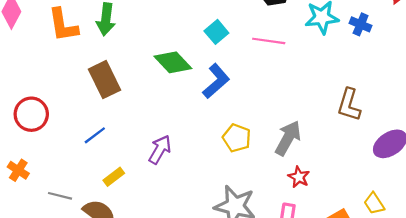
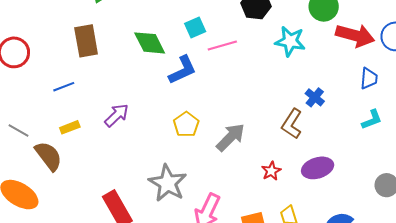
blue cross: (361, 24) -> (315, 97), moved
pink line: (269, 41) -> (222, 46), moved, turned -40
red star: (299, 177) -> (271, 171), moved

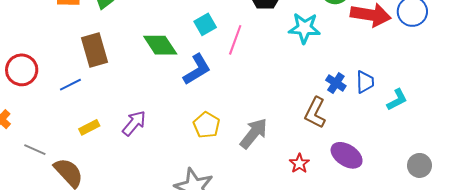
pink line: (222, 46) -> (235, 40), turned -48
blue trapezoid: (369, 78) -> (365, 82), moved
blue line: (64, 87) -> (70, 85), moved
yellow rectangle: (70, 127) -> (89, 127), moved
purple ellipse: (318, 168) -> (347, 155), turned 56

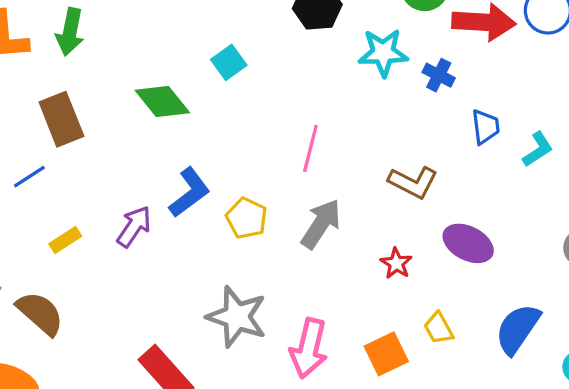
pink line: (235, 40) -> (310, 148), moved
blue L-shape: (197, 69) -> (189, 193), moved
blue cross: (336, 83) -> (439, 75), moved
brown L-shape: (315, 113) -> (413, 182), turned -84

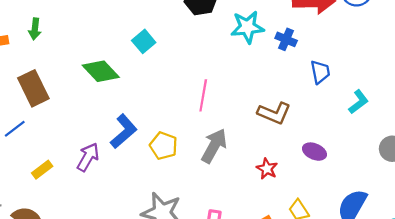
green arrow: (70, 32) -> (35, 29), size x0.7
cyan L-shape: (538, 149) -> (359, 102), moved
purple ellipse: (468, 243) -> (314, 152), size x0.7

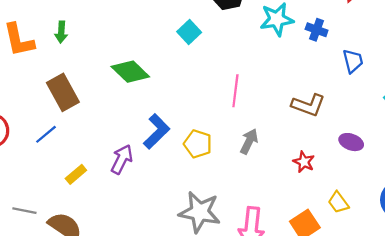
cyan square: (144, 41) -> (189, 32), moved
gray arrow: (214, 146) -> (249, 141), size x0.7

